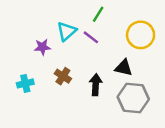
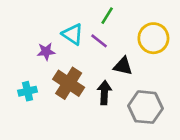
cyan triangle: (67, 31) -> (73, 34), turned -45
black triangle: (124, 68) -> (123, 66), moved
brown cross: (63, 76) -> (69, 83), size x1.6

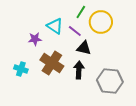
yellow circle: (153, 38) -> (101, 22), moved
black triangle: (123, 66) -> (84, 48), moved
cyan cross: (28, 91) -> (21, 69), turned 32

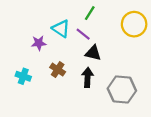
yellow circle: (101, 22) -> (134, 24), moved
brown cross: (52, 63) -> (58, 70), size x0.6

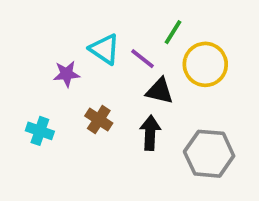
green line: (90, 13) -> (173, 32), moved
yellow circle: (134, 24) -> (205, 64), moved

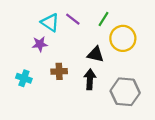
cyan triangle: (105, 49) -> (50, 22), moved
purple line: (143, 59) -> (73, 19), moved
brown cross: (99, 120) -> (59, 71), turned -35

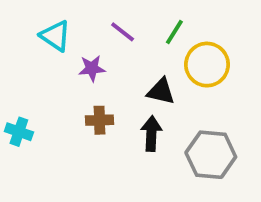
cyan triangle: (50, 22) -> (55, 36), moved
purple star: (40, 44) -> (92, 68), moved
cyan cross: (24, 78) -> (19, 132), moved

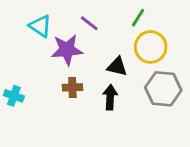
green line: (174, 32) -> (138, 18), moved
purple star: (92, 68) -> (67, 50), size x1.6
gray hexagon: (211, 155) -> (163, 89), moved

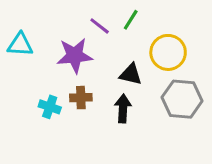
green line: (138, 18) -> (131, 20), moved
cyan triangle: (40, 26) -> (20, 45), moved, turned -30
cyan cross: (14, 96) -> (50, 107), moved

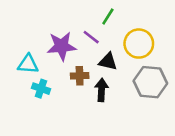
purple line: (100, 26) -> (91, 37), moved
cyan triangle: (20, 45) -> (28, 64), moved
brown cross: (81, 98) -> (80, 76), moved

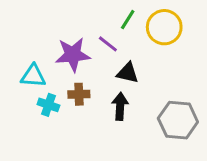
yellow circle: (139, 44) -> (164, 27), moved
brown cross: (80, 76) -> (79, 94), moved
gray hexagon: (150, 82) -> (178, 120), moved

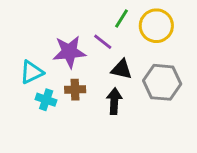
cyan triangle: (33, 76) -> (32, 72), turned -30
gray hexagon: (178, 120) -> (162, 82), moved

